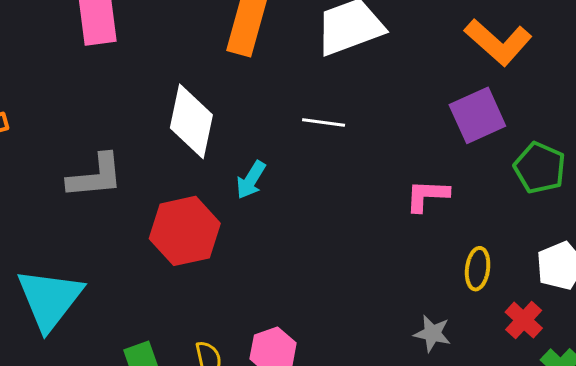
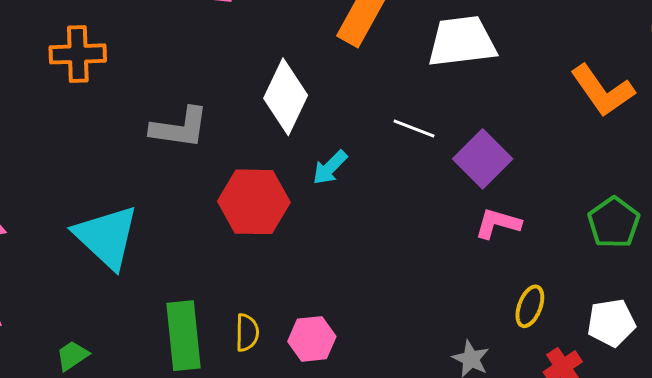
purple square: (477, 115) -> (483, 159), moved, turned -34
cyan triangle: (50, 299) -> (107, 237), turned -38

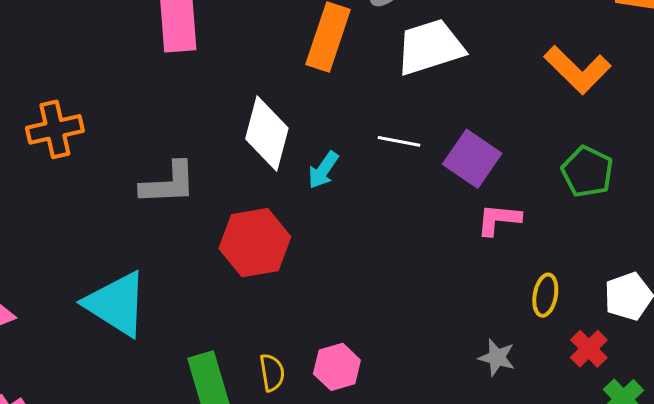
cyan arrow: (330, 167) -> (323, 170), moved
green pentagon: (614, 223) -> (587, 172), moved

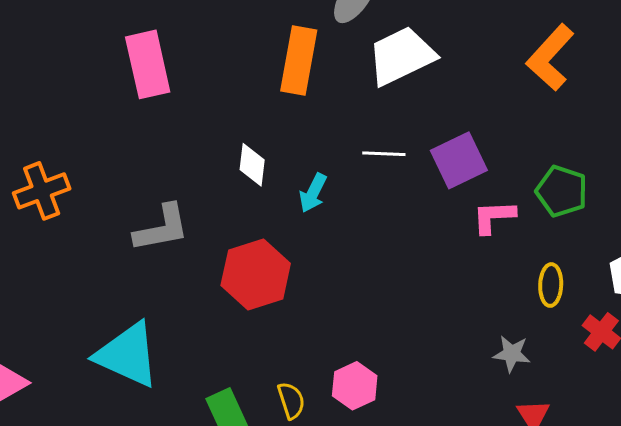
orange L-shape: (577, 70) -> (550, 57), turned 96
white diamond: (267, 134) -> (252, 165), size x0.6
purple square: (472, 159) -> (459, 160), turned 38
green pentagon: (587, 172) -> (562, 191), moved

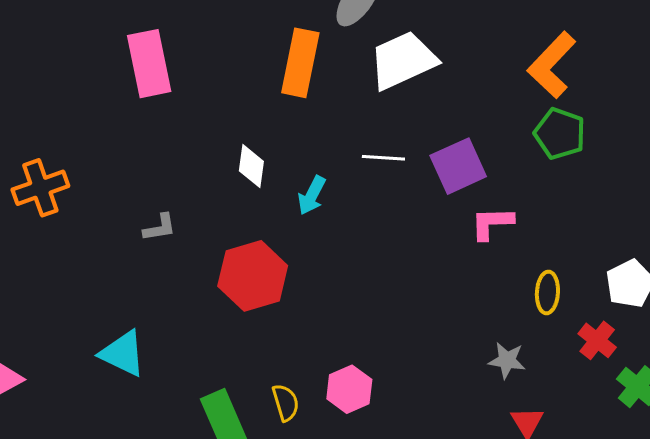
green pentagon: (562, 191) -> (560, 134), moved
gray L-shape: (162, 228) -> (160, 228), size x0.6
cyan triangle: (127, 355) -> (123, 353), size x0.7

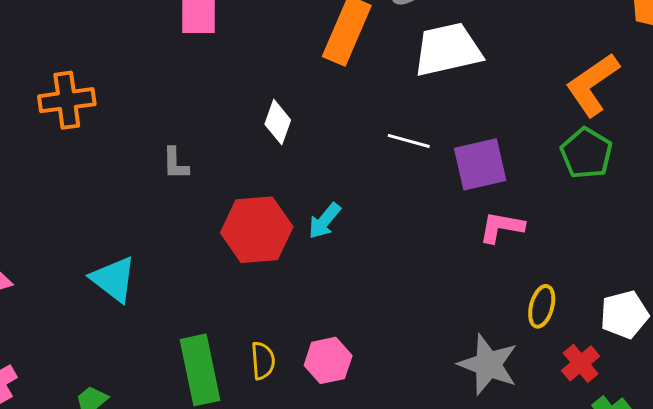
cyan arrow: (312, 195) -> (325, 221), moved
gray L-shape: (160, 228) -> (175, 163), turned 87
gray star: (507, 360) -> (488, 365), size x1.6

